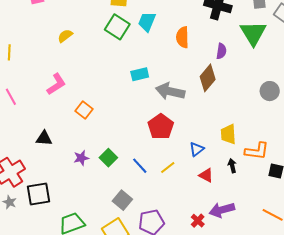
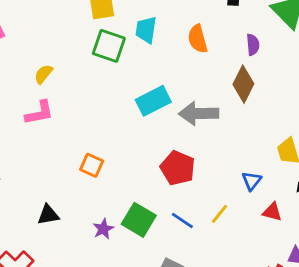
cyan rectangle: (140, 74) -> (153, 101), size x1.4
pink L-shape: (56, 84) -> (39, 113), moved, turned 35
red pentagon: (161, 127) -> (178, 168), moved
green square: (108, 158) -> (139, 220), size x1.4

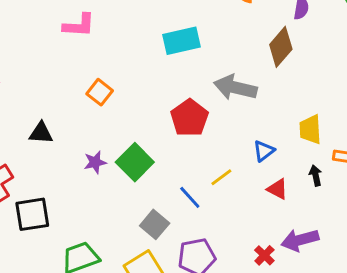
pink L-shape: (39, 113) -> (79, 25), moved
gray arrow: (199, 113) -> (235, 88), moved
blue line: (182, 220) -> (190, 197), moved

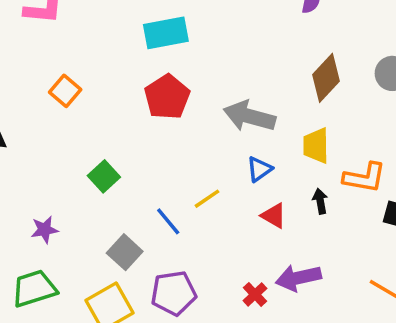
brown diamond: (281, 47) -> (326, 78), moved
gray arrow: (235, 88) -> (249, 116), moved
red pentagon: (189, 118) -> (167, 97), moved
purple star: (95, 162) -> (45, 230), moved
green square: (135, 162) -> (104, 176), size x0.7

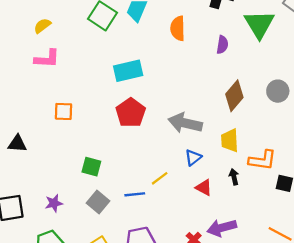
orange square: (65, 91) -> (63, 111), turned -36
green square: (104, 176) -> (91, 167), turned -30
blue line: (168, 221) -> (135, 194), turned -54
gray square: (125, 252) -> (98, 202), moved

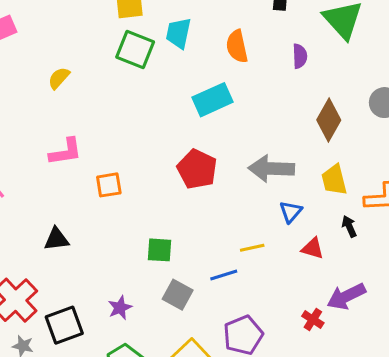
pink L-shape: (47, 59) -> (66, 152), moved
cyan rectangle: (128, 71) -> (212, 100), moved
yellow line: (160, 178) -> (252, 248), turned 36

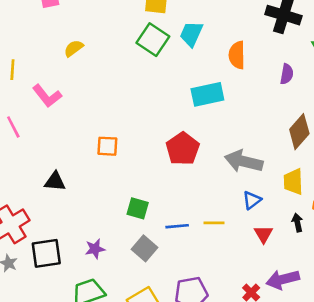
yellow semicircle: (59, 78) -> (74, 48), moved
pink L-shape: (66, 152) -> (47, 96), moved, turned 48
red triangle: (313, 248) -> (263, 234), turned 30
blue line: (224, 275) -> (177, 226), moved

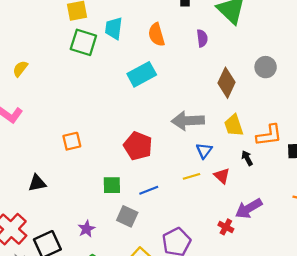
red pentagon: (183, 149) -> (138, 146), moved
yellow line: (214, 223) -> (191, 176), moved

